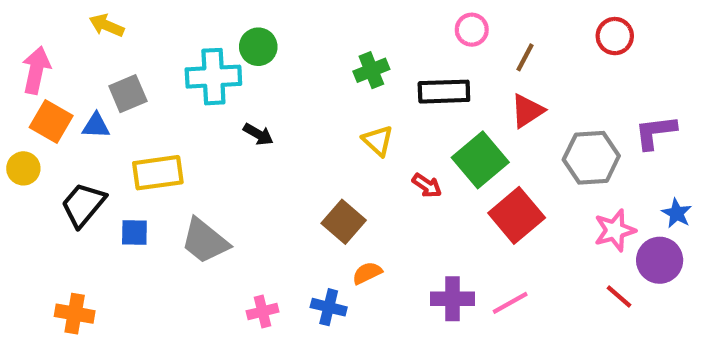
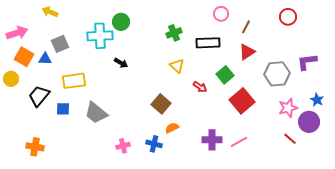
pink arrow: (36, 70) -> (17, 33), turned 60
green square: (480, 160) -> (225, 75), size x0.7

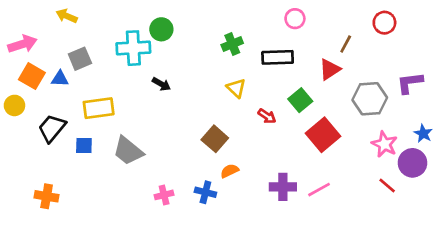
brown line: (246, 27) -> (346, 44), moved
pink star: (288, 108) -> (384, 144), turned -30

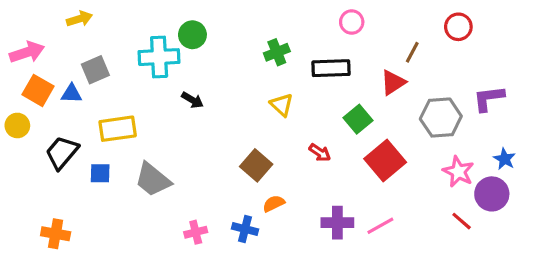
yellow arrow: (67, 16) -> (79, 19), turned 140
red arrow: (267, 116) -> (320, 153), moved

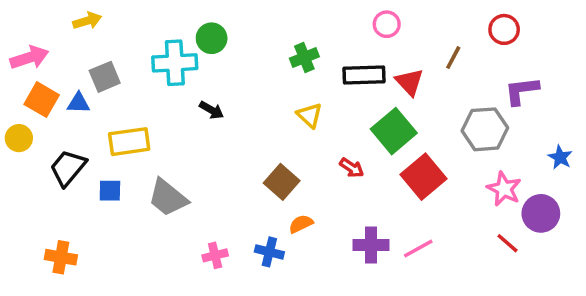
red triangle: (393, 82) -> (409, 82), moved, turned -40
purple L-shape: (489, 98) -> (522, 91), moved
green square: (358, 119) -> (394, 131), size x1.4
blue star: (505, 159) -> (560, 157), moved

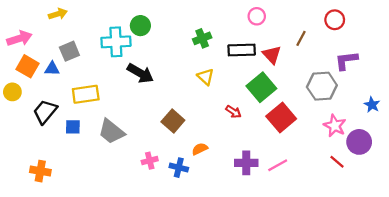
black arrow: (212, 110) -> (140, 73), size x1.6
brown square: (282, 182) -> (173, 121), moved
pink cross: (215, 255) -> (150, 161), moved

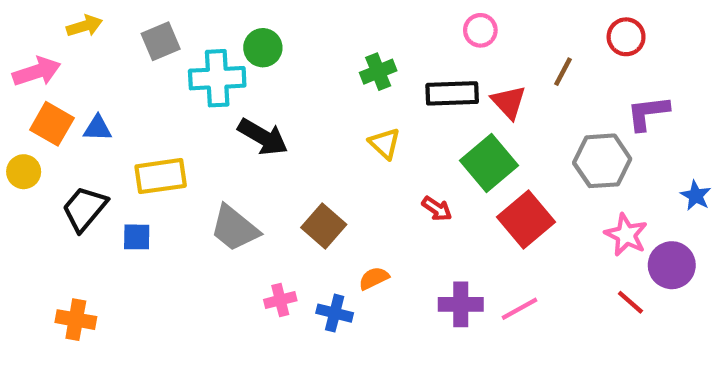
yellow arrow: (58, 14) -> (85, 26), moved
gray square: (69, 51) -> (161, 41), moved
gray trapezoid: (111, 131) -> (235, 228), moved

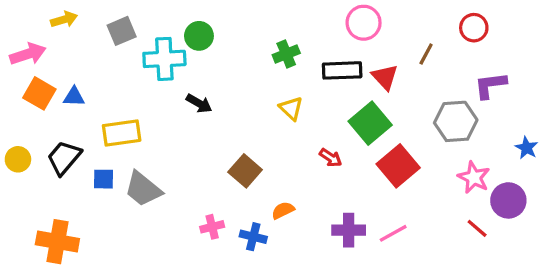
pink circle: (480, 30) -> (364, 23), size x1.4
black arrow: (263, 137) -> (199, 103), size x0.7
yellow circle: (24, 172) -> (18, 159), moved
gray trapezoid: (235, 228) -> (143, 189), moved
orange cross: (76, 320) -> (57, 242), size x1.4

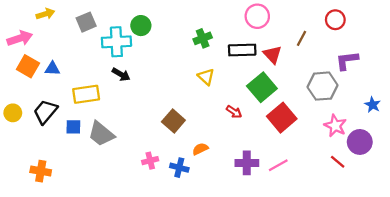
black arrow: (199, 103) -> (121, 74), moved
orange cross: (57, 242) -> (41, 171), size x0.7

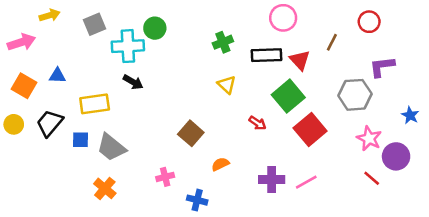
orange square: (28, 66) -> (24, 86), moved
blue cross: (179, 168) -> (197, 200), moved
orange cross: (41, 171) -> (105, 188), moved, turned 30

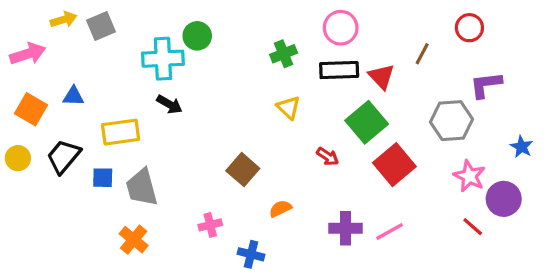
pink circle: (283, 18) -> (341, 28), moved
gray square: (95, 24) -> (101, 26), moved
gray trapezoid: (111, 147) -> (142, 187), turned 36

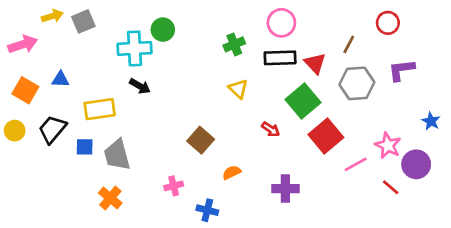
gray hexagon: (451, 121) -> (357, 83), moved
pink line: (390, 231) -> (356, 164), moved

